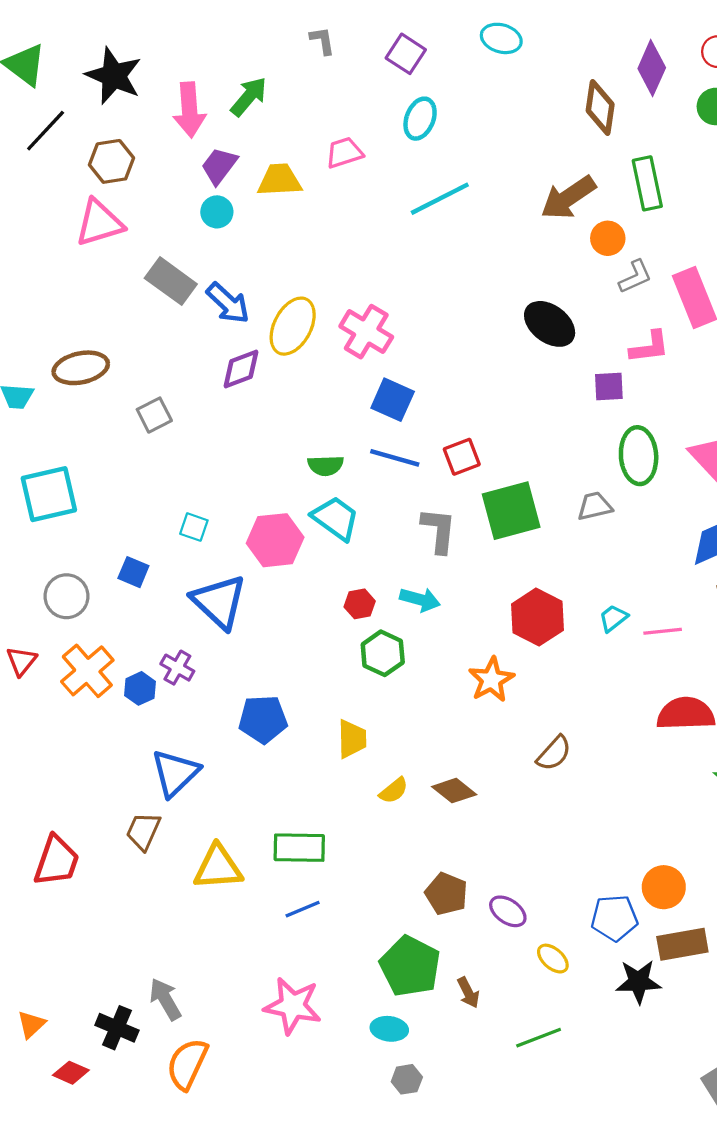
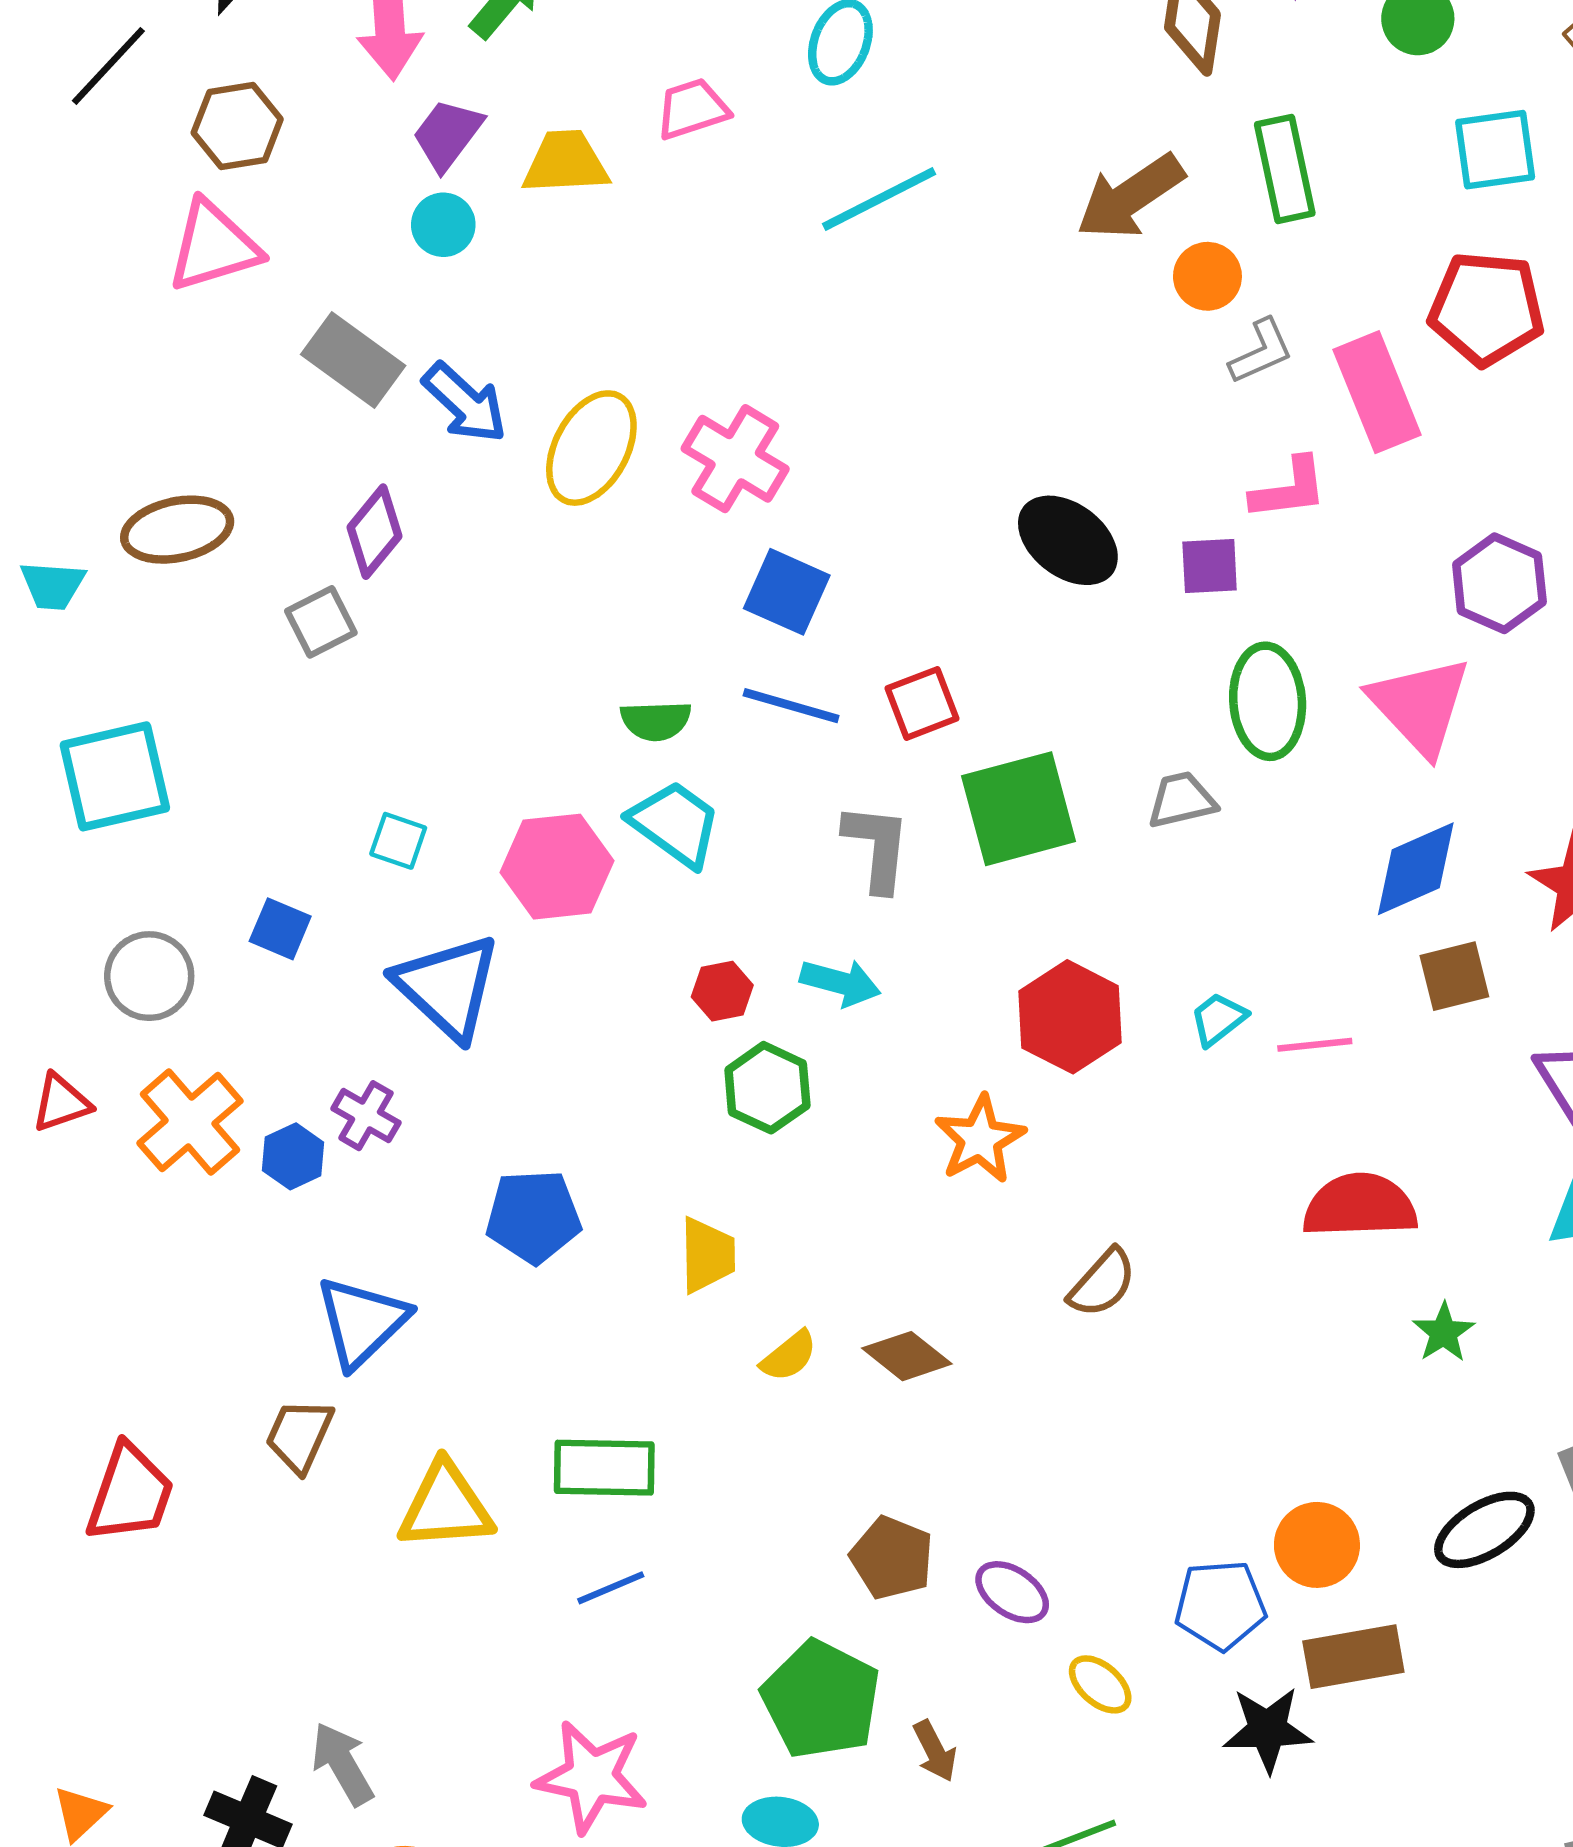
black ellipse: (550, 324) -> (1068, 540), moved
purple diamond: (241, 369) -> (375, 532), moved, turned -30
red triangle: (21, 661) -> (61, 1103), turned 32

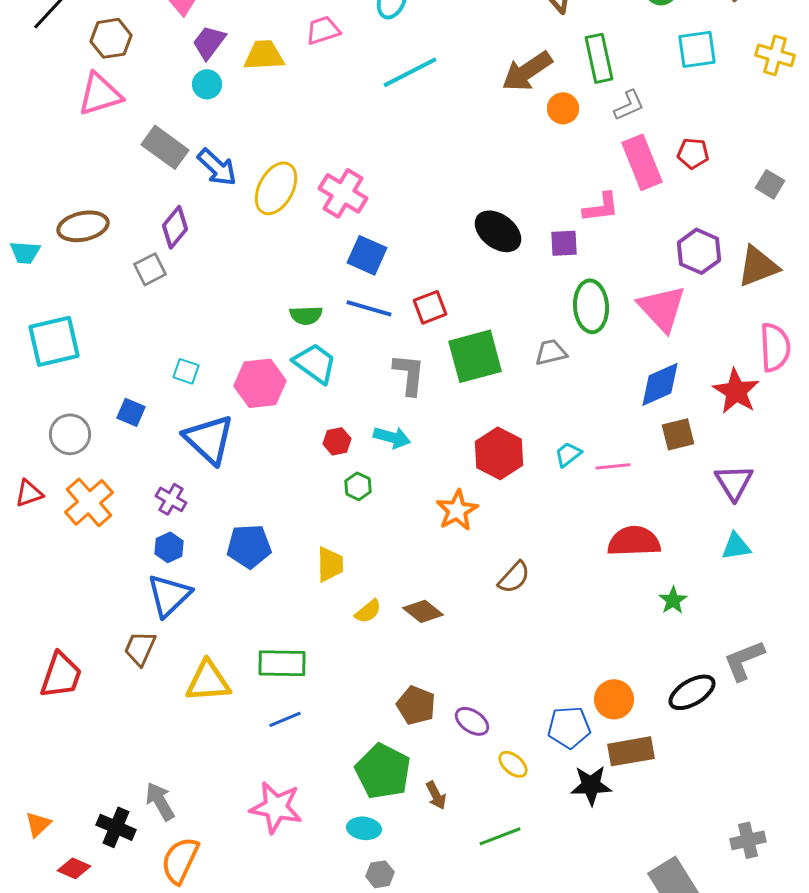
red pentagon: (1487, 308) -> (693, 153), moved, size x0.6
gray L-shape: (1261, 351) -> (629, 105), moved
green hexagon: (767, 1088) -> (358, 486), size x0.7
blue hexagon: (293, 1156) -> (169, 547), moved

